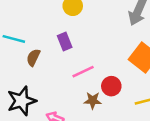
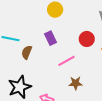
red circle: (111, 86) -> (87, 39), moved

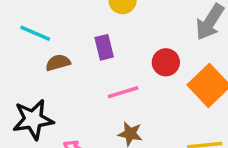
brown semicircle: (27, 52) -> (58, 63), turned 40

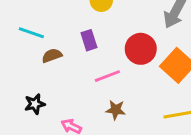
red circle: (166, 62) -> (141, 49), size x1.4
black star: (33, 120) -> (35, 104), size x0.6

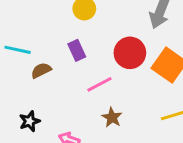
brown star: (116, 110) -> (112, 117), turned 30

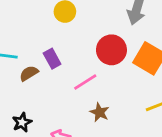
purple rectangle: (77, 50) -> (52, 59), moved

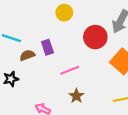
red circle: (111, 50) -> (95, 37), moved
black star: (22, 122) -> (11, 79), moved

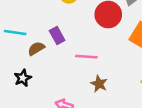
pink line: (70, 70) -> (86, 57), turned 36

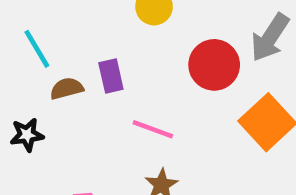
cyan line: (15, 32) -> (37, 49), turned 35

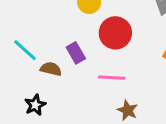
red circle: (214, 65) -> (115, 33), moved
brown semicircle: (67, 89) -> (51, 69), turned 45

